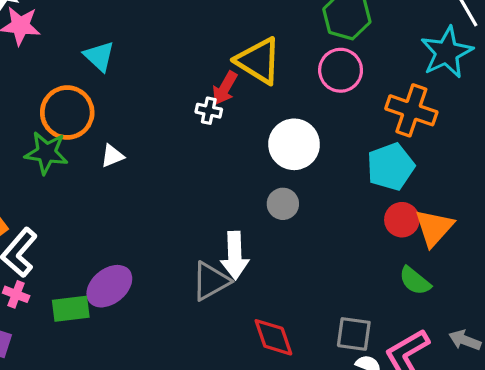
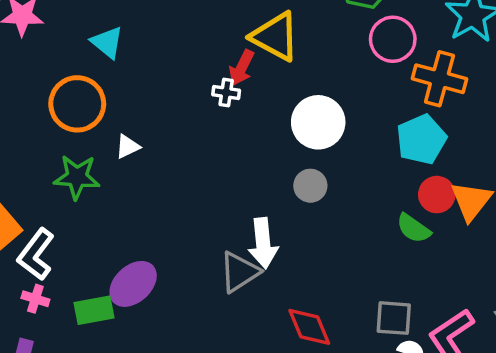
pink circle: (341, 70) -> (393, 39), moved
green star: (46, 153) -> (77, 177), moved
green semicircle: (415, 281) -> (413, 228), moved

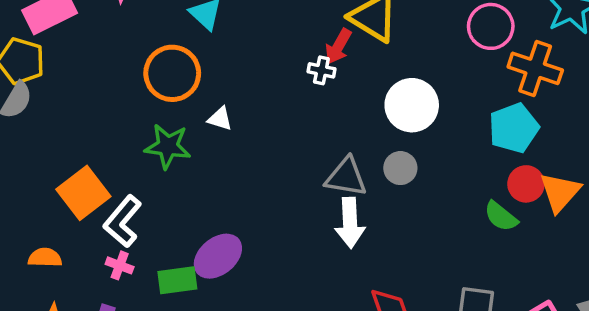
white triangle: (128, 147) -> (220, 119), turned 40
gray triangle: (239, 272) -> (346, 177), moved, turned 39

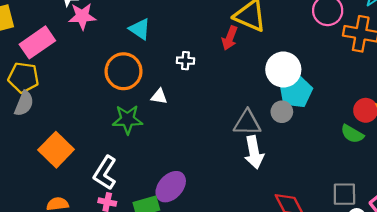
white cross: (321, 70) -> (185, 61), moved
cyan pentagon: (514, 128) -> (296, 91), moved
orange square: (83, 193) -> (56, 150), moved

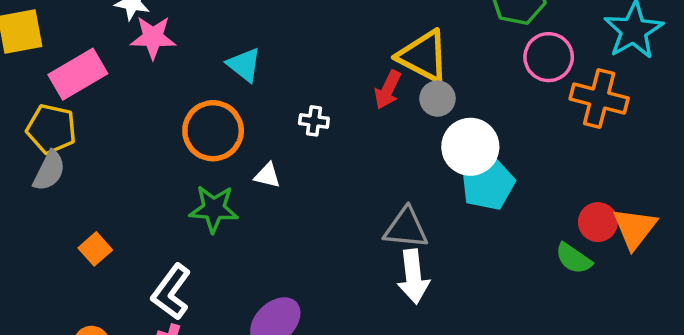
gray circle: (282, 112) -> (437, 99), moved
orange square: (56, 150) -> (95, 249), size x0.6

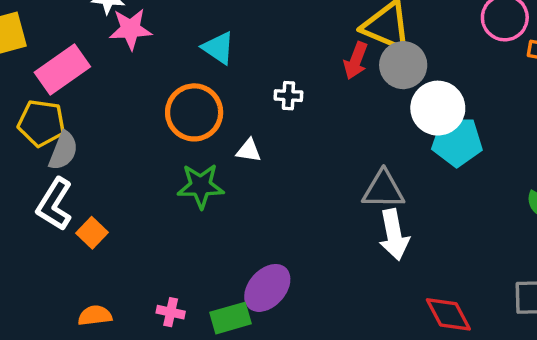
gray circle: (437, 99) -> (403, 65), size x1.4
gray semicircle: (49, 171) -> (63, 151), moved
cyan pentagon: (488, 184) -> (457, 141), turned 30
white L-shape: (171, 292) -> (55, 204), moved

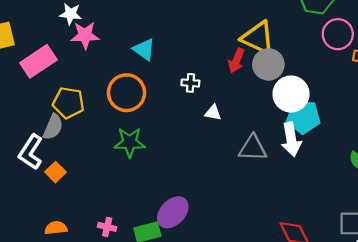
yellow pentagon: (42, 123) -> (68, 103), moved
gray semicircle: (63, 151) -> (53, 127), moved
white triangle: (249, 151) -> (213, 113), moved
white arrow: (394, 235) -> (291, 139), moved

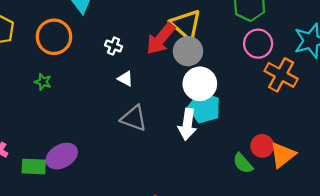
red arrow: (236, 61) -> (161, 39), size x1.5
green star: (130, 142) -> (43, 82), size x0.6
gray triangle: (253, 148) -> (134, 118), moved

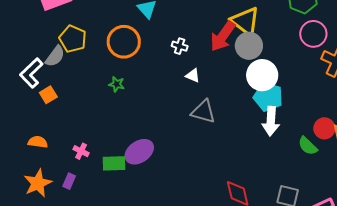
white arrow: (187, 124) -> (271, 121), moved

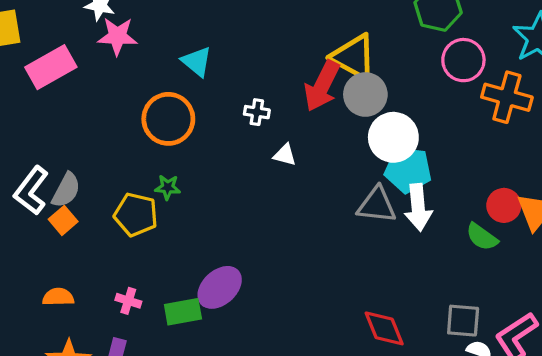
yellow pentagon: (73, 39) -> (136, 215), moved
gray semicircle: (55, 56) -> (66, 190), moved
gray triangle: (203, 112) -> (377, 205), moved

